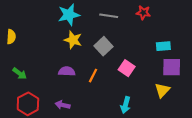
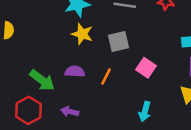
gray square: (103, 46) -> (119, 42), turned 30
green arrow: (20, 73) -> (42, 80), moved, size x1.5

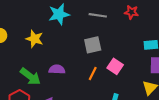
yellow star: (82, 34) -> (34, 39), moved
orange line: (106, 77) -> (93, 73), moved

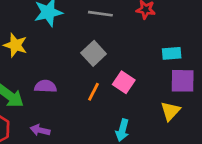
gray square: (93, 45) -> (94, 53), turned -30

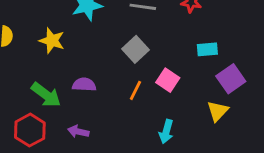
cyan rectangle: (172, 53) -> (207, 49), moved
purple square: (183, 81) -> (231, 79), turned -36

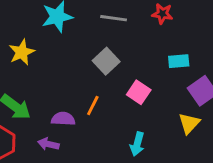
yellow star: (52, 41) -> (22, 52), turned 30
purple semicircle: (84, 85) -> (63, 119), moved
orange line: (135, 90) -> (93, 106), moved

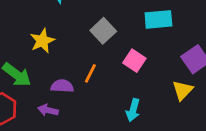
yellow star: (22, 52) -> (42, 41), moved
cyan rectangle: (179, 61) -> (158, 19), moved, size x1.4

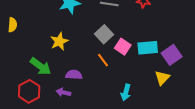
cyan rectangle: (158, 19) -> (148, 48), moved
pink square: (134, 61) -> (123, 47), moved
orange line: (90, 73) -> (103, 60), moved, turned -64

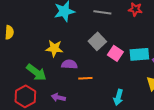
yellow star: (59, 41) -> (54, 48), turned 30
orange line: (103, 60) -> (85, 78), moved, turned -56
purple semicircle: (74, 75) -> (69, 64), moved

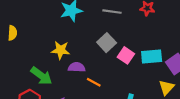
orange line: (85, 78) -> (94, 82), turned 32

